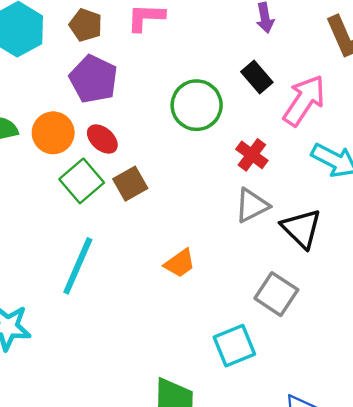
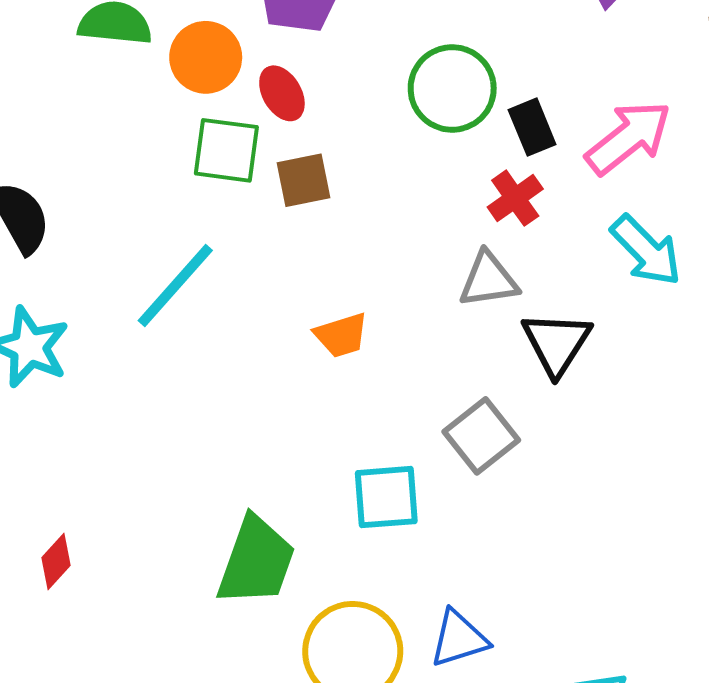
black rectangle: (257, 77) -> (532, 127), moved
green square: (82, 181) -> (226, 150), turned 30

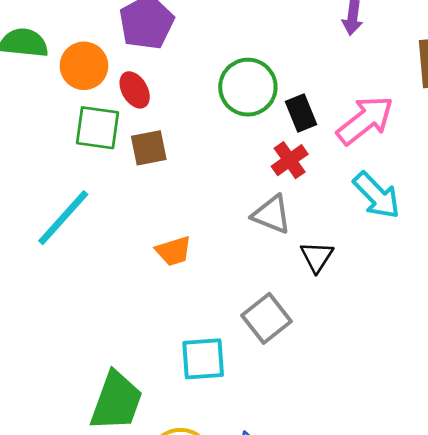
gray triangle: (489, 280) -> (272, 214), turned 30
black triangle: (557, 343) -> (317, 257), size x0.7

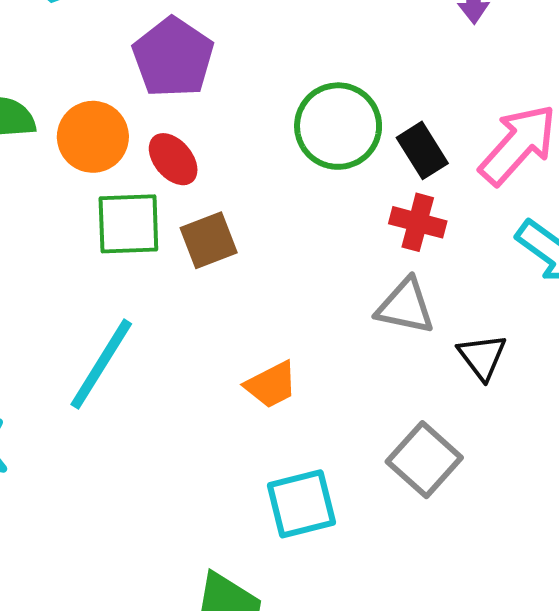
red cross: (290, 160) -> (418, 222), turned -30
cyan square: (203, 359) -> (301, 504), moved

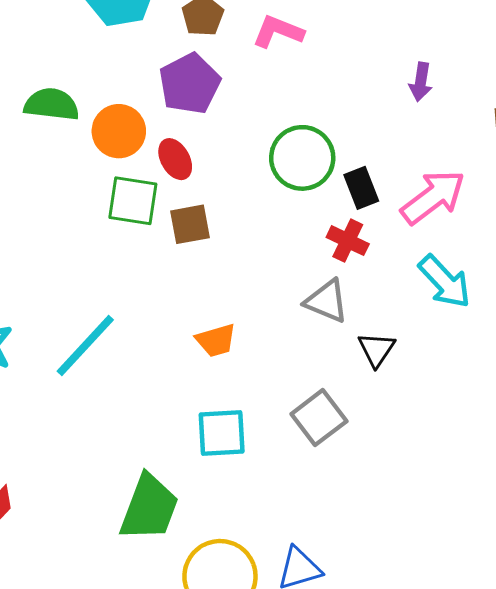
cyan line: (101, 364) -> (85, 345), moved

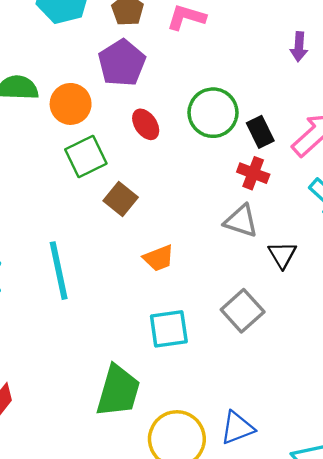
red ellipse: (175, 159) -> (146, 124), moved
green square: (133, 201) -> (86, 156), turned -30
brown square: (190, 224) -> (121, 199), moved, turned -36
cyan line: (85, 345) -> (59, 271), turned -50

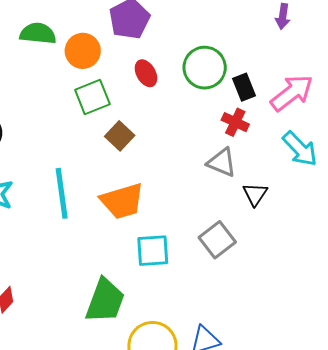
orange trapezoid: (159, 258) -> (122, 201), moved, size x1.6

